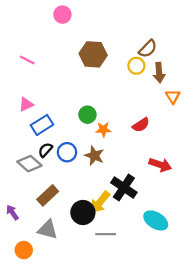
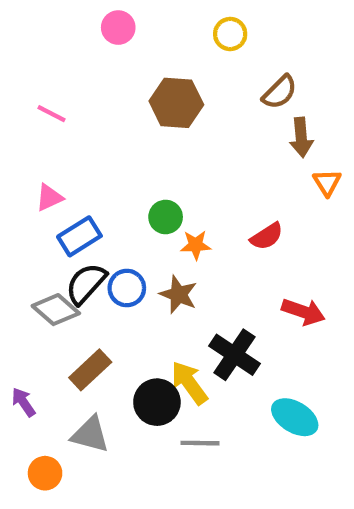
yellow circle: (136, 66) -> (230, 34), moved
black semicircle: (45, 150) -> (86, 284), size x1.5
yellow arrow: (100, 202) -> (189, 383), turned 105

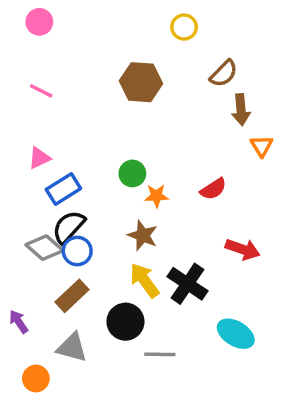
pink circle: (118, 28) -> (39, 22), moved
blue circle: (127, 288) -> (77, 251), moved
yellow arrow: (189, 383) -> (144, 280), moved

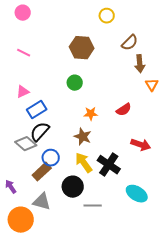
green circle: (132, 173) -> (75, 83), moved
blue circle: (77, 251) -> (51, 158), moved
orange circle: (36, 378) -> (21, 220), size x1.6

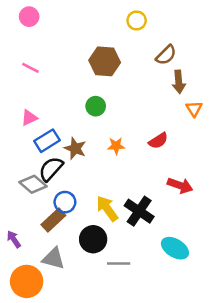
brown star: (83, 137) -> (75, 148), moved

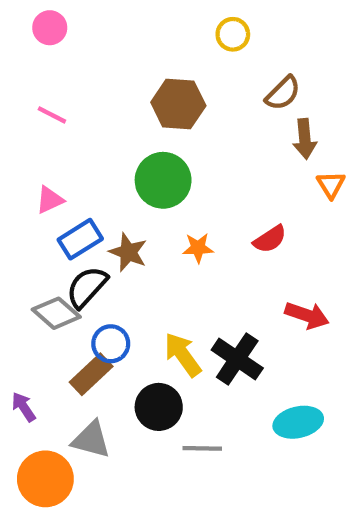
green circle: (96, 106) -> (163, 180), size x1.6
cyan ellipse: (175, 248) -> (298, 422), turned -44

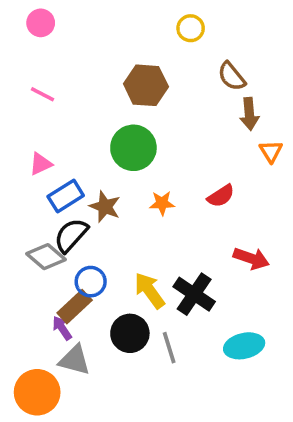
brown semicircle: (283, 93) -> (232, 76), turned 96
purple arrow: (24, 407) -> (62, 328), moved
gray line: (202, 448) -> (169, 348), moved, turned 72

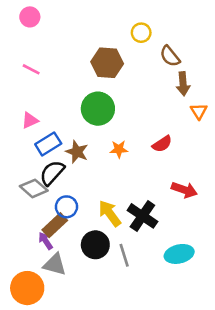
yellow circle: (191, 28) -> (141, 33), moved

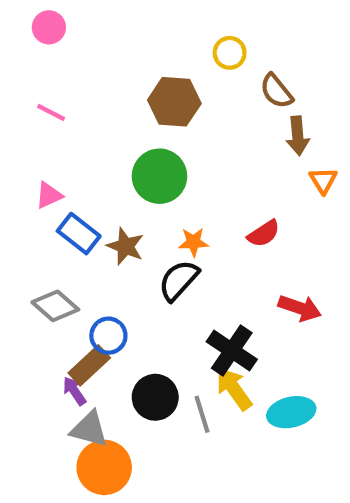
blue rectangle: (48, 144) -> (79, 234), turned 70
black semicircle: (52, 173) -> (179, 280), moved
yellow arrow: (110, 213) -> (234, 389), moved
orange circle: (27, 288) -> (104, 467), moved

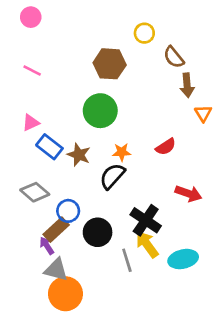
black circle: (155, 397) -> (98, 232), moved

